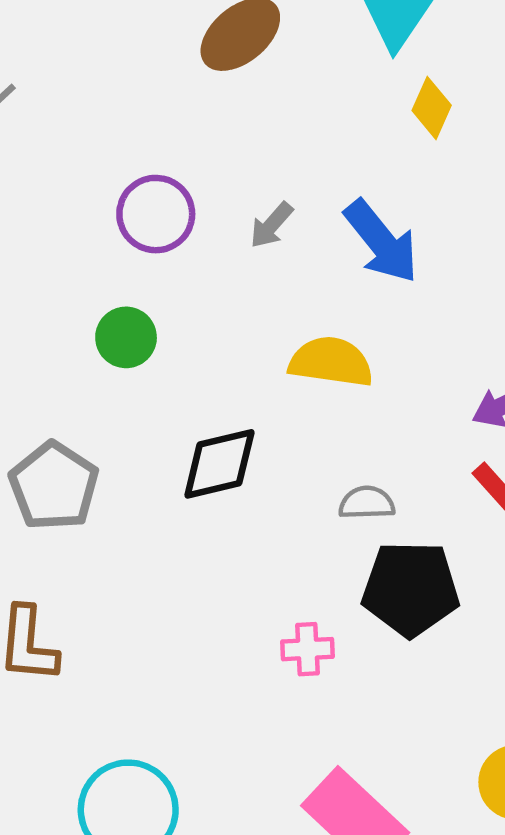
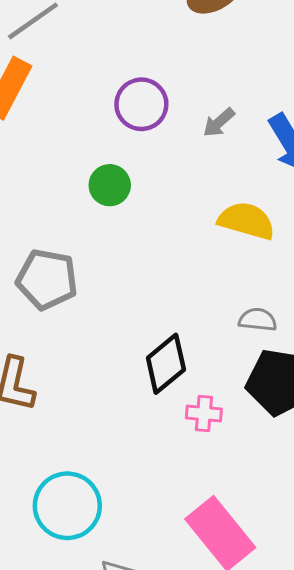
black diamond: (219, 464) -> (166, 364), moved, turned -34
gray pentagon: (54, 486) -> (47, 279), turned -30

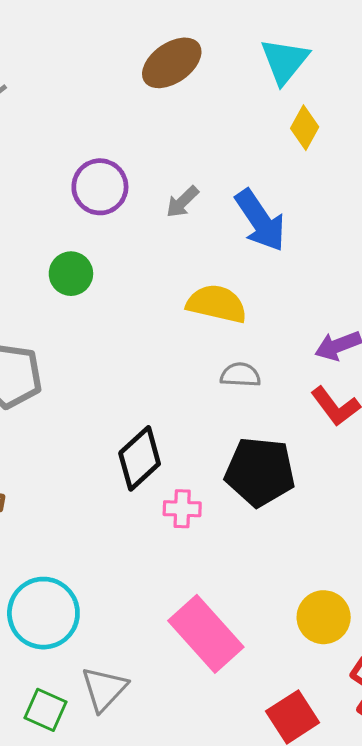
gray semicircle: (258, 320) -> (240, 375), moved

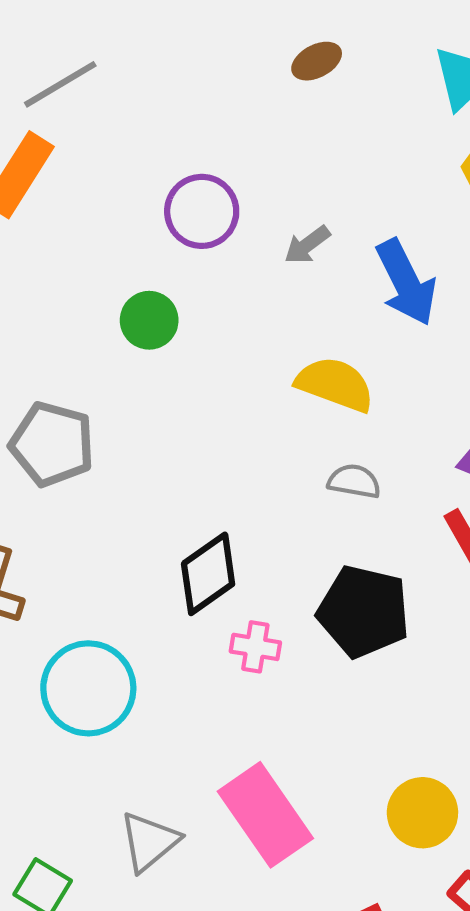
brown ellipse: (172, 63) -> (317, 61), size x0.6
cyan circle: (43, 613) -> (88, 688), moved
gray triangle: (104, 689) -> (149, 842), moved

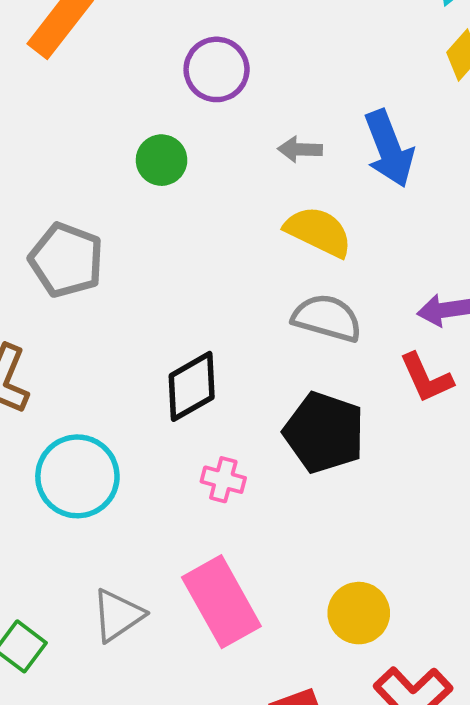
gray arrow: (307, 245) -> (300, 149), moved, turned 33
gray semicircle: (354, 481) -> (327, 318), size x1.5
pink cross: (255, 647) -> (223, 480), moved

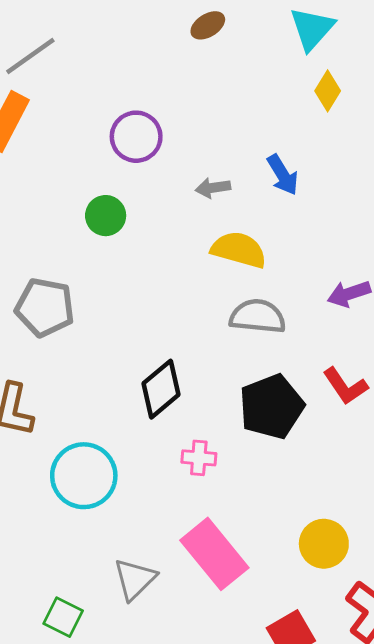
blue arrow: (389, 149) -> (283, 175), size x0.7
red L-shape: (426, 378) -> (345, 386), moved
black pentagon: (324, 432) -> (271, 407), turned -30

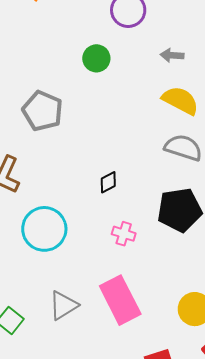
black diamond: (161, 389) -> (108, 182), size x0.6

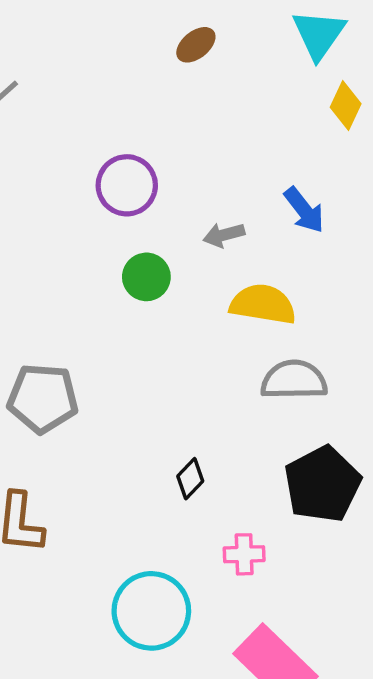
green circle: (96, 58) -> (146, 277), moved
cyan circle: (44, 229) -> (151, 611), moved

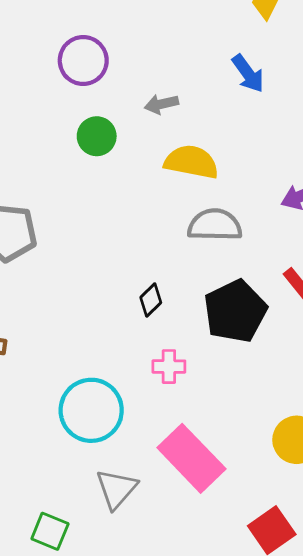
blue arrow: (304, 210) -> (248, 74), moved
black diamond: (190, 479) -> (151, 300), moved

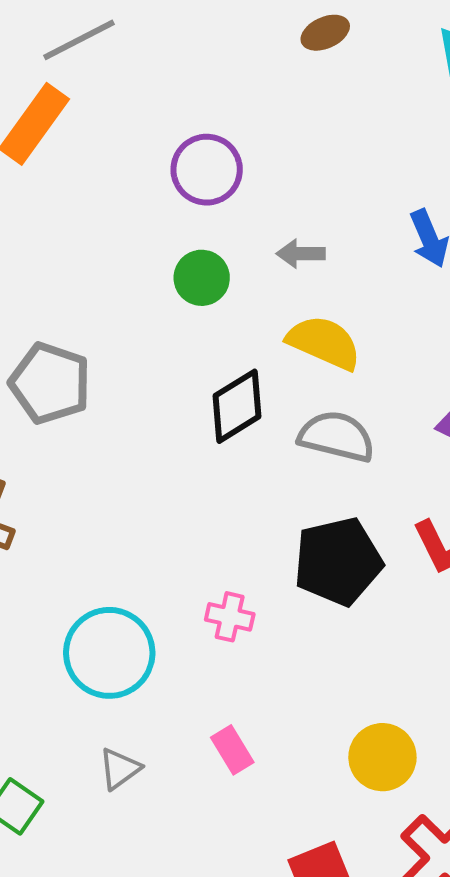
black diamond: (151, 300) -> (237, 406), moved, size x1.6
pink rectangle: (191, 458) -> (232, 750), size x0.5
gray triangle: (116, 489) -> (120, 769), size x0.7

